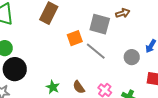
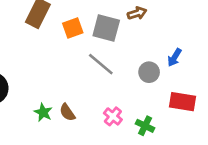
orange square: (75, 38) -> (73, 28), moved
brown semicircle: (79, 87) -> (67, 112), moved

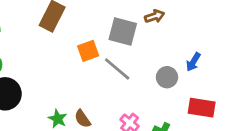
orange square: (73, 28) -> (88, 51), moved

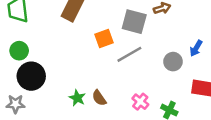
gray line: (117, 69) -> (129, 54), turned -70

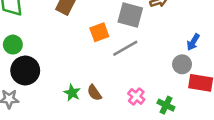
gray circle: (173, 62) -> (182, 64), moved

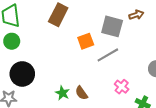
green circle: (13, 45) -> (12, 41), moved
pink cross: (136, 96) -> (122, 87), moved

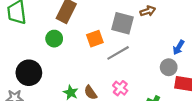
green circle: (12, 41) -> (54, 39), moved
pink cross: (122, 87) -> (120, 88), moved

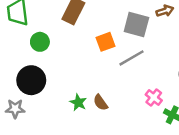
green circle: (54, 39) -> (40, 42), moved
pink cross: (120, 88) -> (154, 98), moved

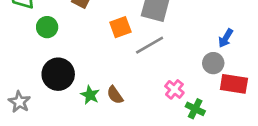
black circle: (31, 80) -> (58, 74), moved
gray star: (15, 109) -> (19, 102), turned 30

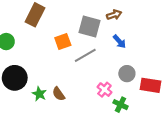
blue arrow: (226, 38) -> (119, 42), moved, turned -72
gray circle: (213, 63) -> (127, 74), moved

